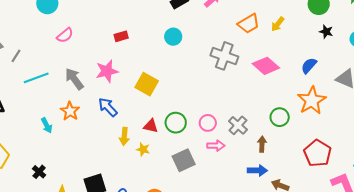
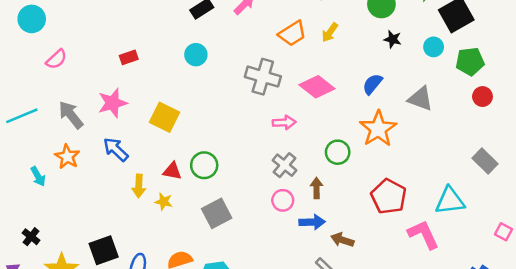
pink circle: (208, 123) -> (283, 200), moved
pink arrow: (216, 146) -> (284, 122), moved

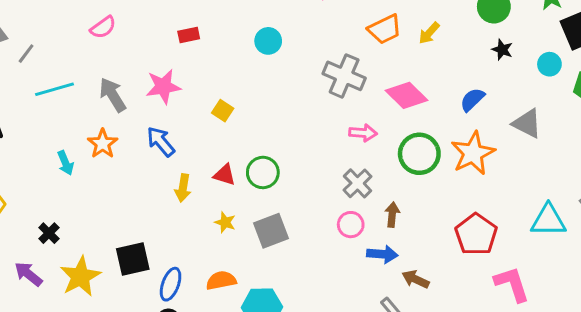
yellow square: (164, 117) -> (223, 111), size x0.6
green circle: (338, 152) -> (419, 154), moved, size x1.4
cyan triangle: (450, 201) -> (548, 220), moved
yellow star: (164, 202) -> (225, 222), moved

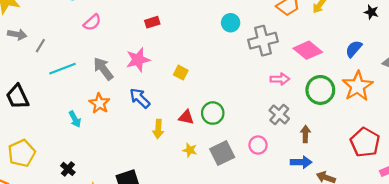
cyan circle: (268, 41) -> (231, 23), moved
gray cross: (344, 76) -> (263, 41), turned -32
pink circle: (351, 225) -> (258, 145), moved

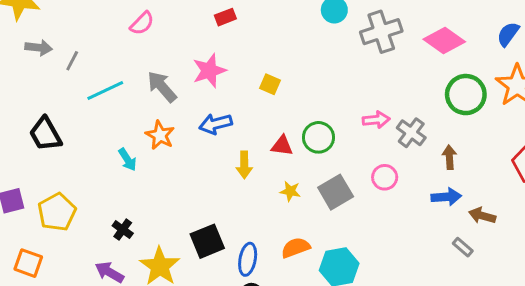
pink arrow: (280, 79) -> (376, 120), moved
blue arrow: (140, 98) -> (216, 124), turned -55

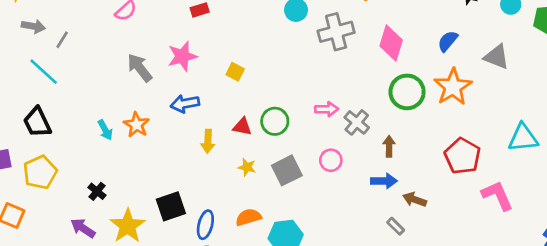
pink diamond: (444, 40) -> (391, 43), turned 68
cyan line: (105, 91) -> (44, 72), moved, turned 64
black trapezoid: (45, 134) -> (37, 122), moved
orange star: (160, 135) -> (136, 125), moved

